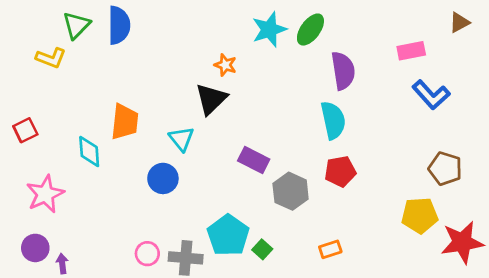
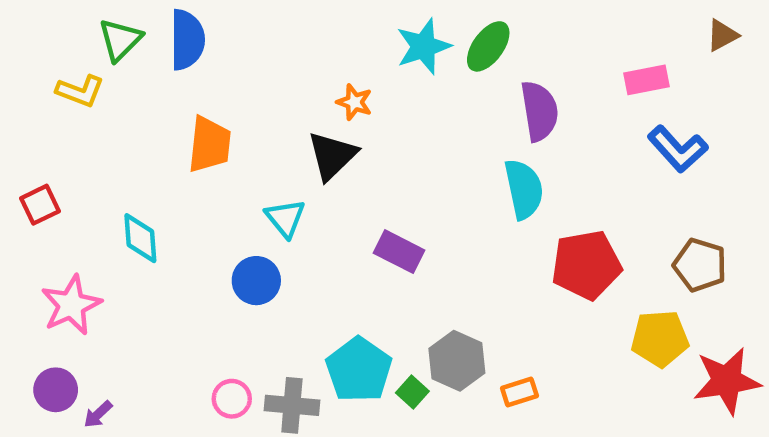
orange trapezoid: (125, 122) -> (209, 145), moved
red pentagon: (340, 171) -> (586, 265), moved, size x1.4
gray hexagon: (291, 191) -> (457, 361), moved
purple arrow: (62, 264) -> (98, 414), turned -126

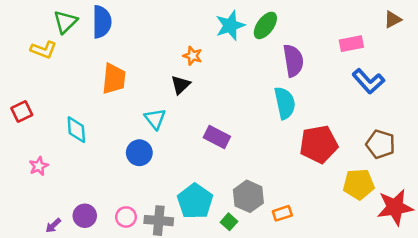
black triangle: (332, 156) -> (181, 85), size x0.7
pink star: (71, 305) -> (39, 166), size x0.6
purple circle: (56, 390) -> (85, 216), moved
green square: (412, 392) -> (229, 222), moved

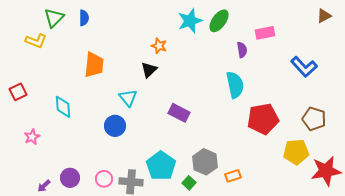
blue semicircle: (102, 22) -> (84, 18), size x0.6
pink rectangle: (351, 44) -> (265, 33), moved
purple semicircle: (293, 61) -> (242, 50), size x0.6

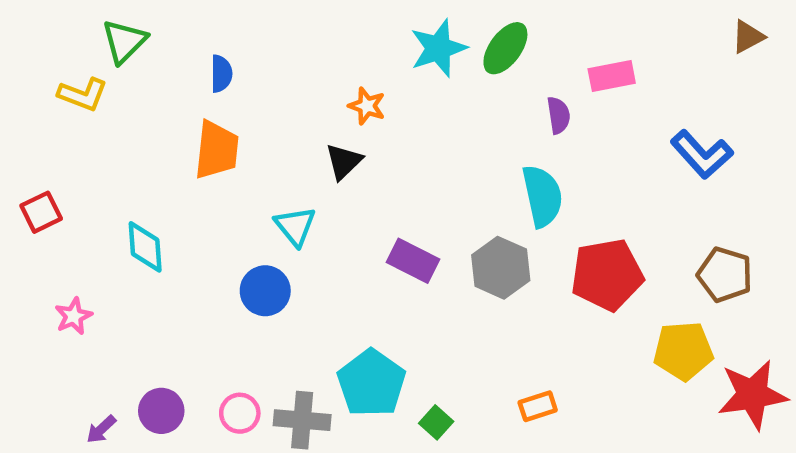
blue semicircle: (84, 18) -> (221, 74), moved
gray hexagon: (205, 162) -> (501, 268), moved

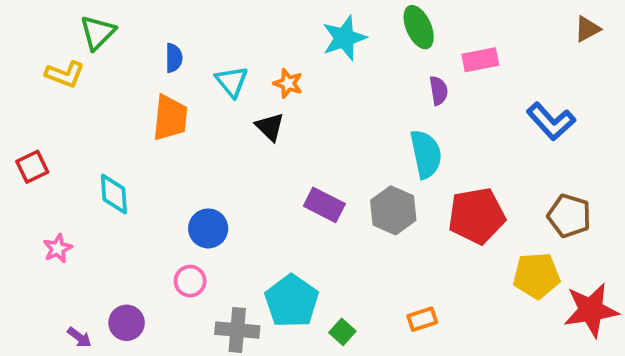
green ellipse: (505, 48) -> (419, 27), moved, turned -60
black triangle: (344, 161) -> (270, 127), turned -32
cyan triangle: (295, 226) -> (232, 82), moved
pink circle: (240, 413) -> (190, 281), moved
purple arrow: (101, 429) -> (79, 337), turned -100

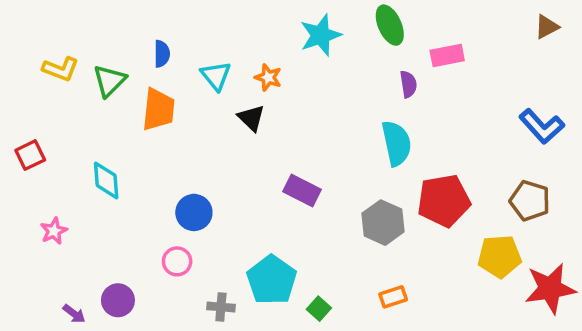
green triangle: (98, 33) -> (110, 81), moved
blue L-shape: (551, 121) -> (542, 126), moved
gray hexagon: (393, 210) -> (383, 223), moved
gray cross: (237, 330) -> (221, 307), size x0.7

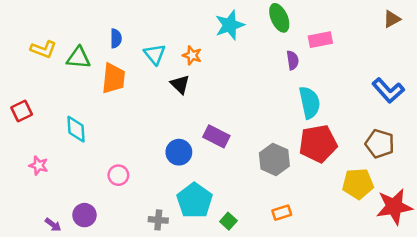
green triangle: (110, 81) -> (78, 58), turned 50
cyan semicircle: (397, 143) -> (310, 103), moved
blue circle: (194, 212) -> (179, 152), moved
pink star: (54, 231) -> (39, 165), turned -30
pink circle: (177, 261) -> (118, 175), moved

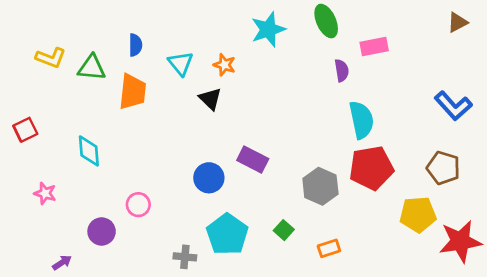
purple circle: (84, 215) -> (102, 231), moved
green square: (228, 221) -> (284, 230), moved
purple arrow: (53, 225) -> (62, 263), turned -70

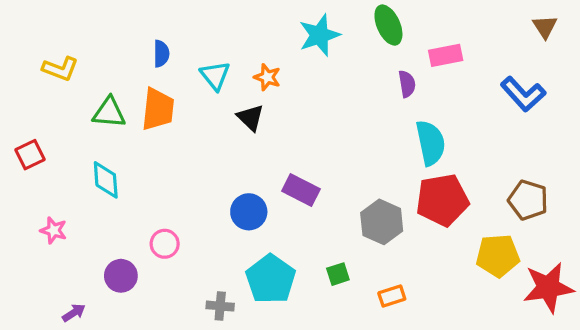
brown triangle: (457, 22) -> (545, 27), turned -35
green triangle: (92, 68) -> (109, 113), moved
blue L-shape: (453, 106) -> (523, 94), moved
green square: (284, 230) -> (338, 274), turned 30

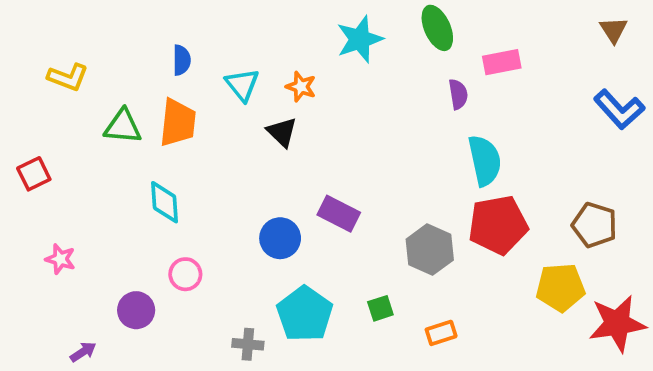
blue L-shape: (523, 94) -> (619, 109), moved
cyan diamond: (106, 180) -> (165, 202), moved

